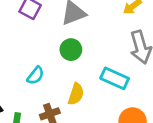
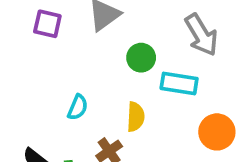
green circle: (71, 50) -> (141, 58), moved

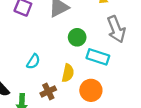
orange circle: (217, 132) -> (91, 90), moved

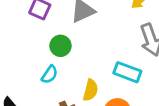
green circle: (77, 37) -> (60, 46), moved

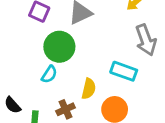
green circle: (60, 46) -> (59, 47), size x1.5

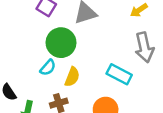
yellow semicircle: (89, 89) -> (72, 77), moved

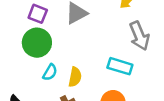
green circle: (61, 43) -> (37, 43), moved

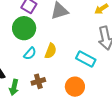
yellow semicircle: (75, 77) -> (51, 51), moved

